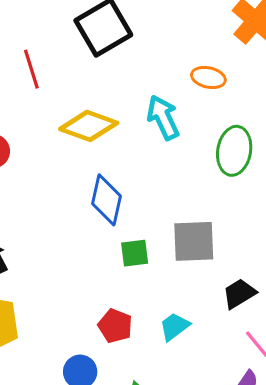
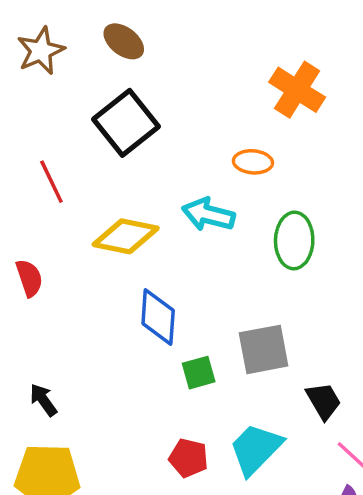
cyan arrow: (163, 117) -> (208, 215), turned -42
black trapezoid: (239, 294) -> (323, 401), turned 99
cyan trapezoid: (174, 327) -> (256, 449), size x1.6

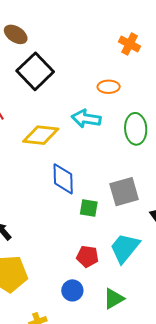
brown ellipse: (124, 41) -> (16, 34), moved
orange cross: (297, 90) -> (130, 44), size x0.7
green square: (199, 373) -> (89, 208), turned 30

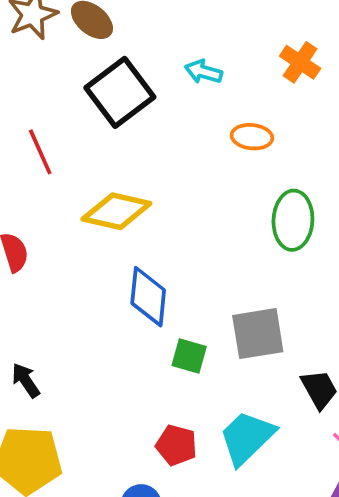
cyan arrow: (86, 119) -> (204, 72), moved, size x0.7

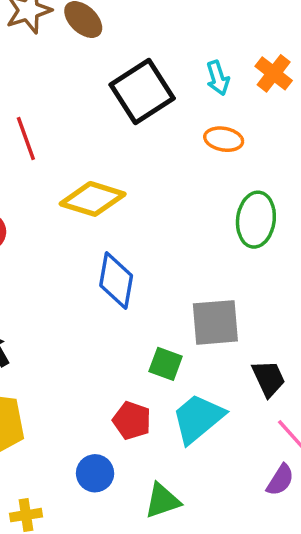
cyan arrow: (204, 72) -> (218, 78), moved, turned -128
black square: (120, 92) -> (142, 92), moved
green square: (189, 356) -> (166, 364), moved

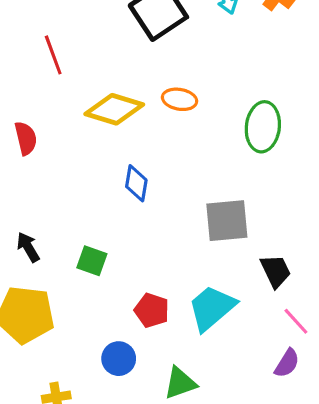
orange ellipse: (224, 139) -> (180, 99), moved
blue diamond: (116, 280) -> (136, 183), size x0.7
green square: (166, 364) -> (92, 261), moved

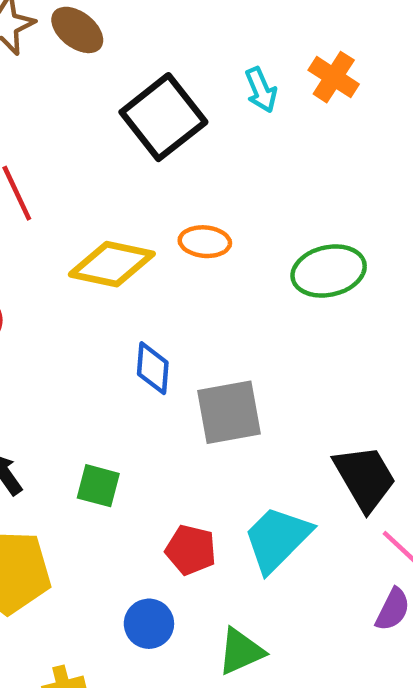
green ellipse: (263, 127) -> (329, 271), turned 75
gray square: (227, 221) -> (229, 412), moved
black trapezoid: (276, 271) -> (365, 478), size x1.4

